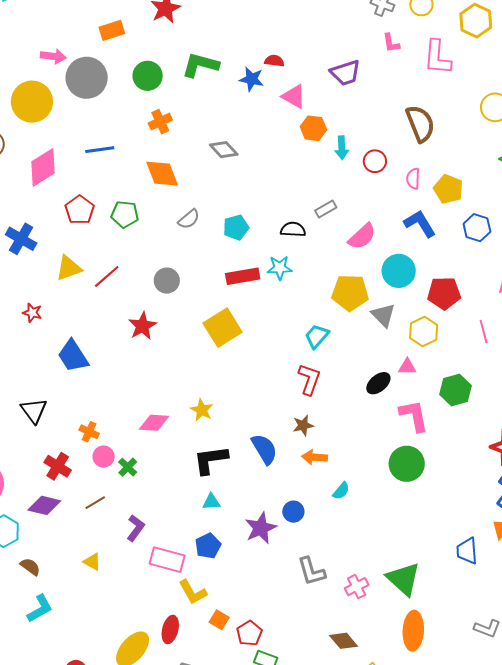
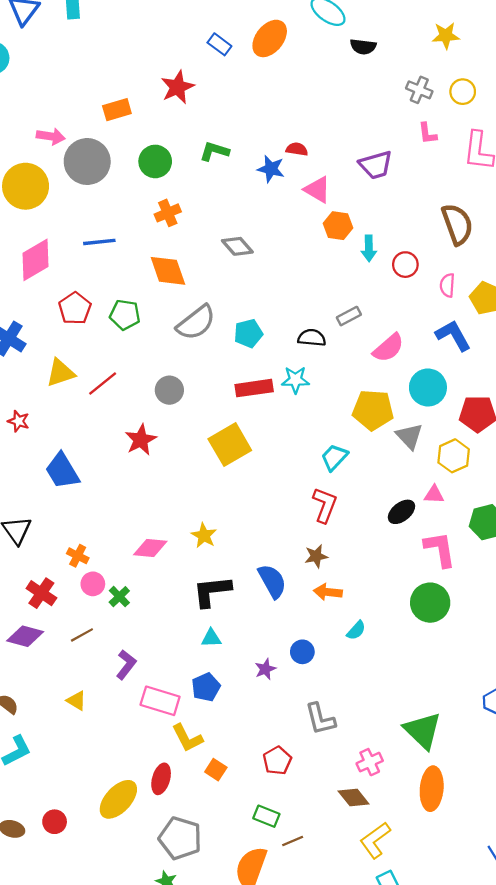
green L-shape: (200, 65) -> (214, 151), size x0.7
gray semicircle: (189, 219) -> (196, 323), size x1.6
purple star: (261, 528) -> (265, 669), size x0.6
pink cross: (357, 587) -> (370, 762), moved
red pentagon: (249, 633) -> (277, 761), moved

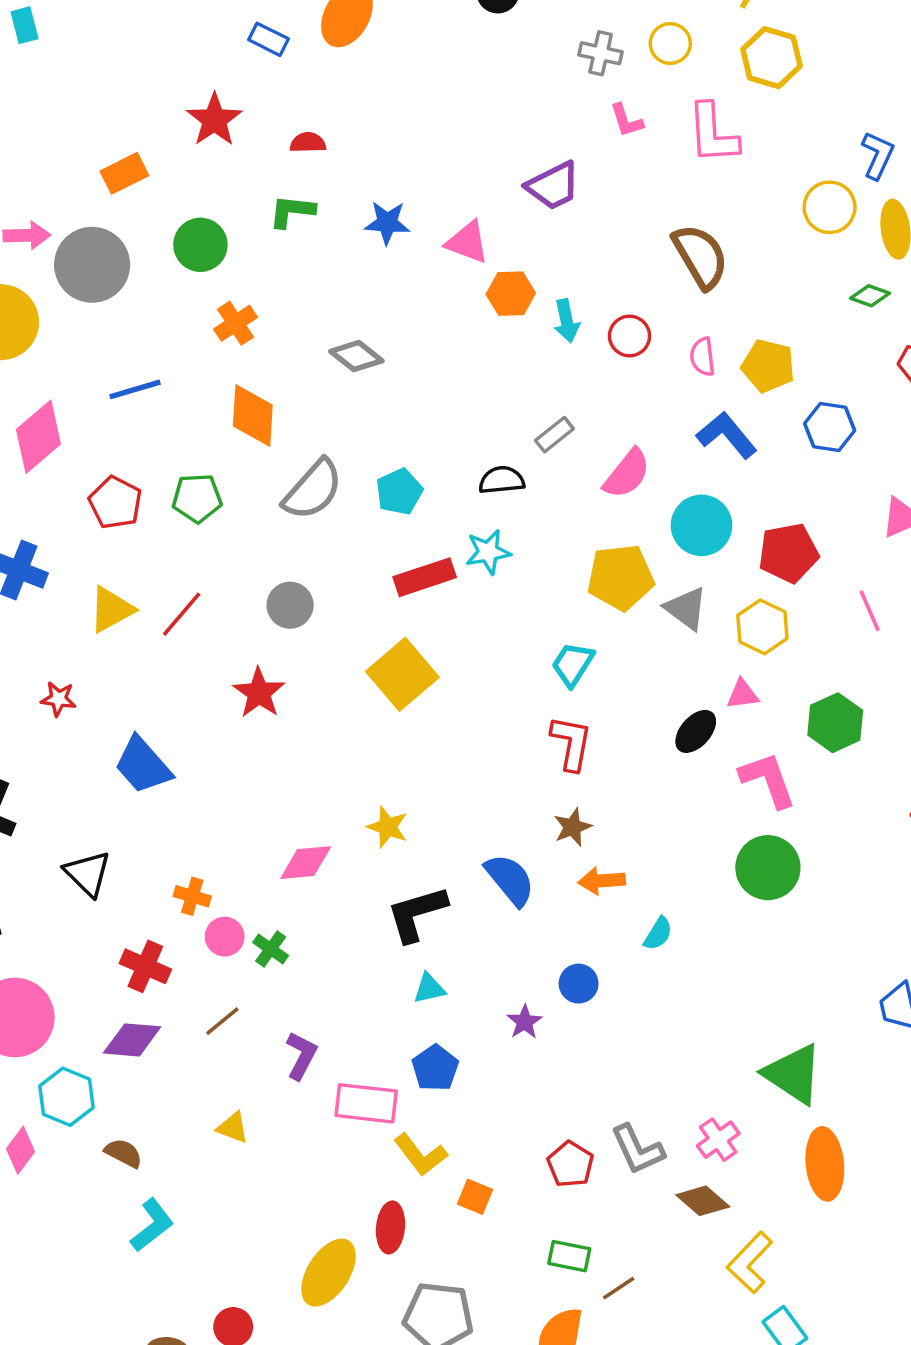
red semicircle: (297, 149) -> (308, 143), moved
orange diamond: (168, 271) -> (253, 415), turned 33
gray L-shape: (320, 719) -> (637, 1149), moved

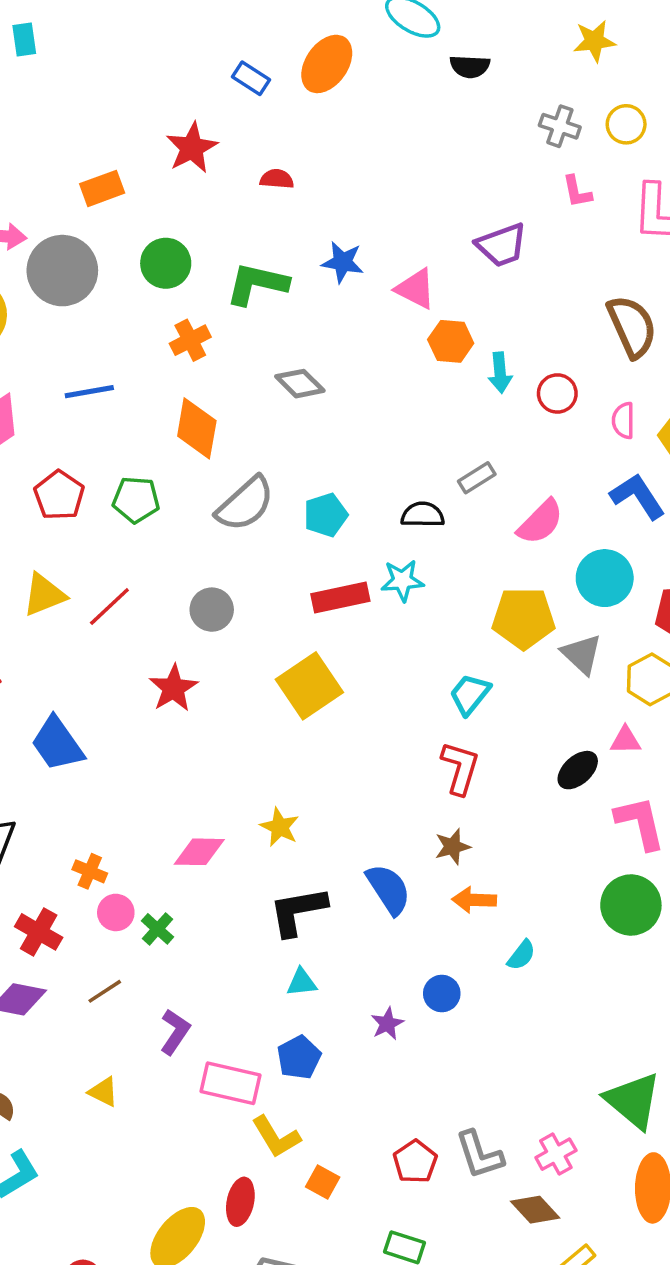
green L-shape: (292, 211) -> (257, 284), moved, size x1.4

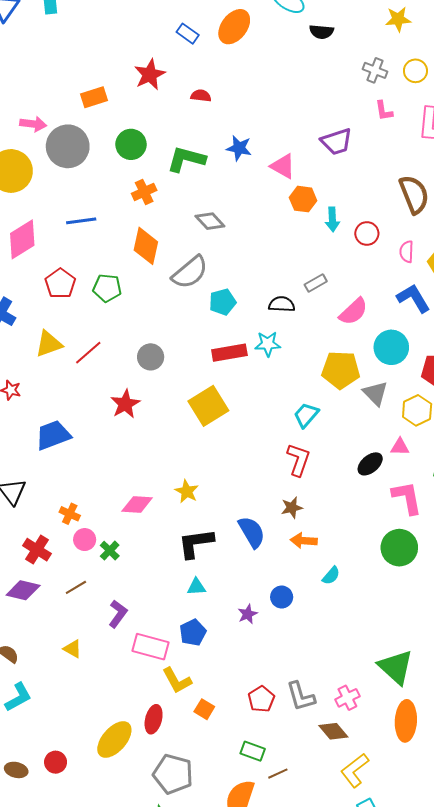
gray semicircle: (245, 504) -> (190, 272), moved
blue trapezoid: (57, 744) -> (53, 435), turned 102

